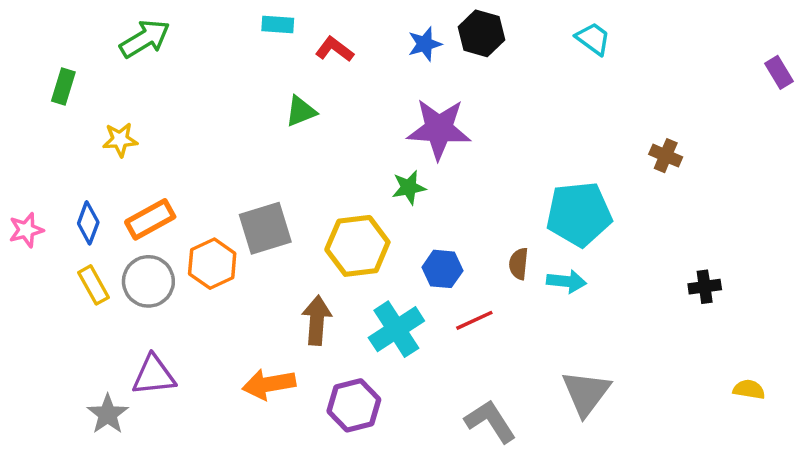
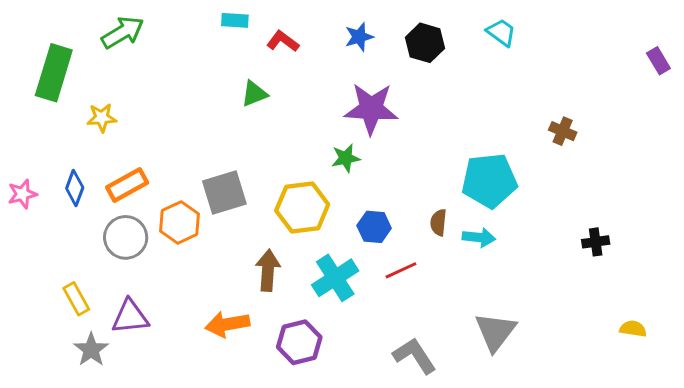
black hexagon: (481, 33) -> (425, 43), moved
green rectangle: (63, 87) -> (54, 73), size x1.8
yellow rectangle: (93, 285) -> (76, 299), moved

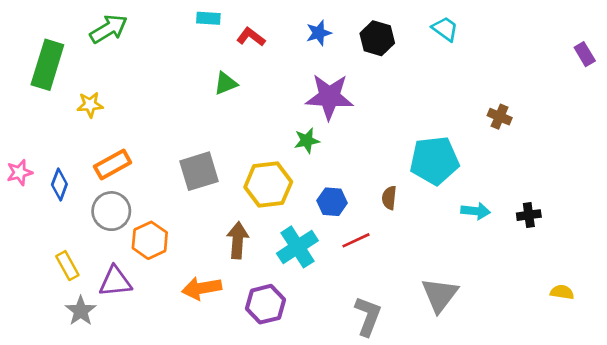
blue diamond: (75, 188) -> (59, 184), moved
orange hexagon: (180, 222) -> (150, 240), moved
cyan arrow: (479, 237) -> (476, 211), moved
gray L-shape: (415, 356) -> (368, 316), turned 54

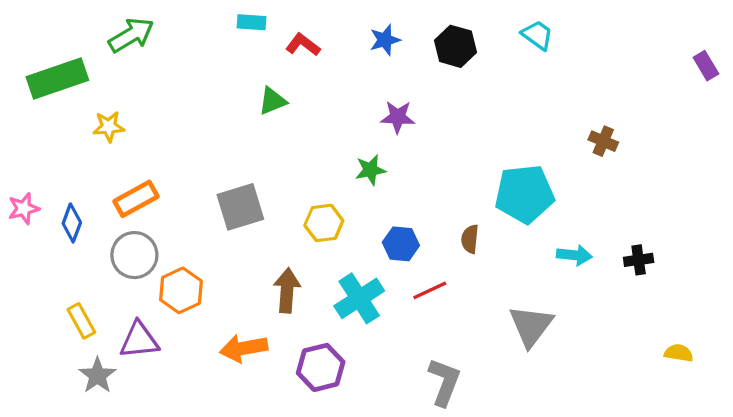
green rectangle: (47, 65) -> (57, 78), turned 54
purple star: (329, 97) -> (398, 117), size x0.6
yellow hexagon: (268, 184) -> (324, 223), size x0.7
gray triangle: (440, 295) -> (531, 326), moved

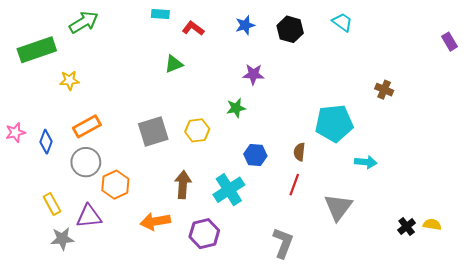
yellow hexagon: (324, 223) -> (197, 130), moved
black cross: (639, 260) -> (407, 226), moved, turned -30
red line: (430, 290) -> (294, 185), moved, turned -45
gray star: (97, 375) -> (62, 239), turned 30

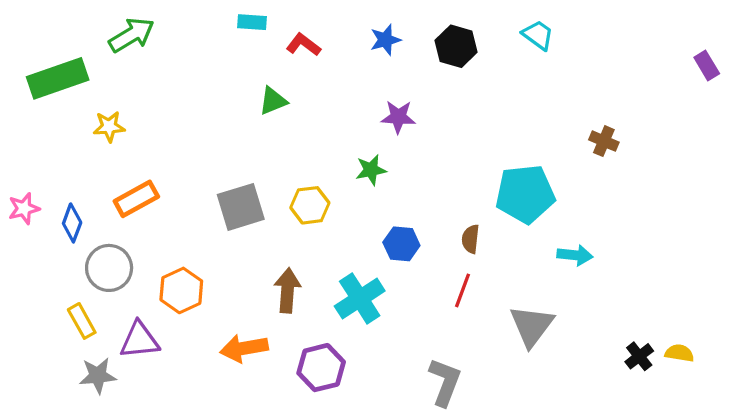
gray circle: (86, 162) -> (109, 268), moved

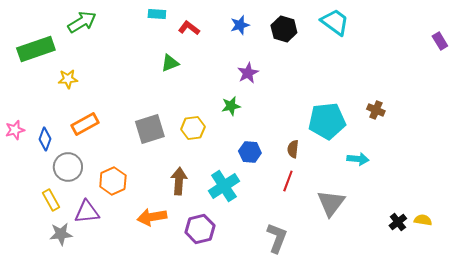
cyan trapezoid: (538, 35) -> (335, 22), size x1.4
purple star: (398, 117) -> (248, 73), turned -30
brown cross: (604, 141) -> (376, 110), moved

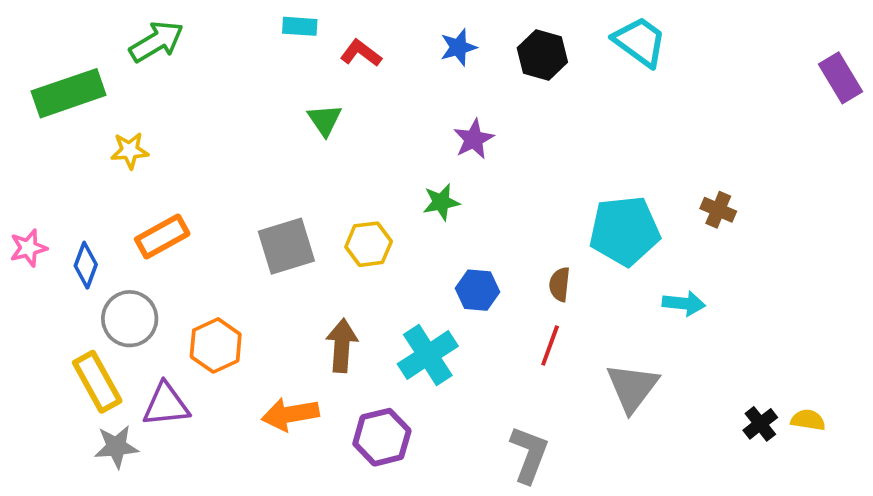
purple rectangle: (440, 41) -> (841, 78), size x1.4
green triangle: (170, 63) -> (325, 120), turned -42
yellow rectangle: (51, 200) -> (97, 382), size x1.4

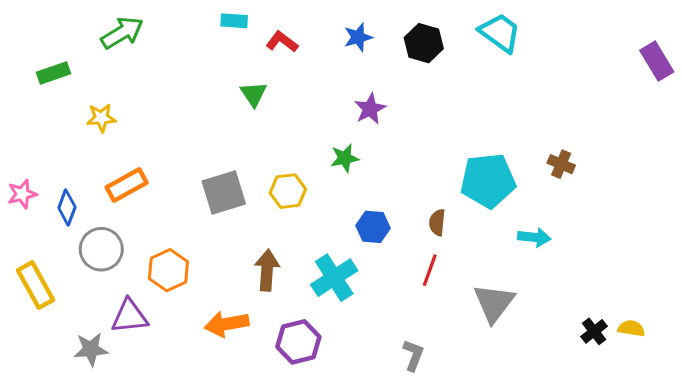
green rectangle: (69, 93) -> (53, 73), size x0.6
yellow rectangle: (97, 382) -> (36, 285), moved
gray L-shape: (529, 454) -> (413, 355), size x0.7

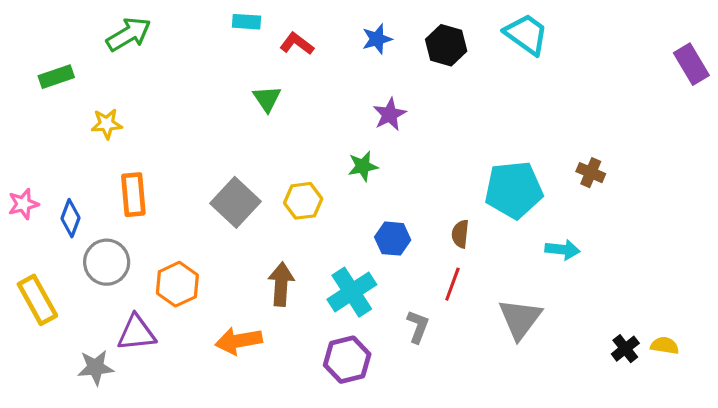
orange rectangle: (127, 185) -> (133, 195), turned -66
gray square: (224, 193) -> (236, 202), turned -30
purple hexagon: (298, 342) -> (347, 360), moved
gray L-shape: (413, 355) -> (418, 327), moved

